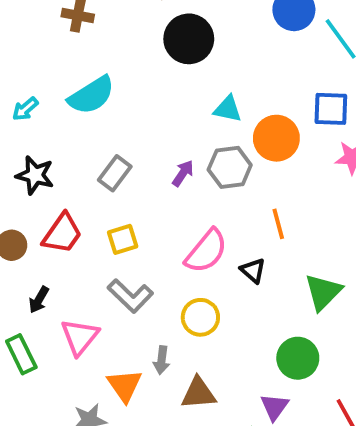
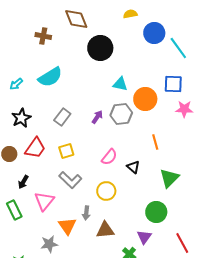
black star: (35, 175) -> (21, 118), turned 30
orange line: (278, 224) -> (155, 142), moved
pink semicircle: (206, 251) -> (109, 157), size x0.7

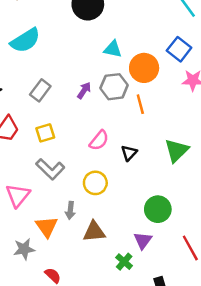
blue square: (173, 84) -> (179, 49), turned 36
orange line: (155, 142) -> (140, 104), moved
black triangle: (133, 167) -> (129, 153), turned 32
green triangle: (169, 178) -> (177, 150), moved

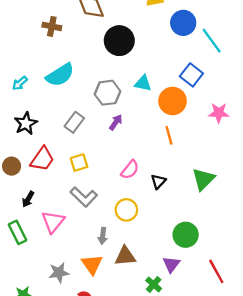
blue square: (179, 49) -> (191, 75), moved
gray hexagon: (114, 87) -> (107, 93), moved
orange triangle: (47, 227) -> (92, 264), moved

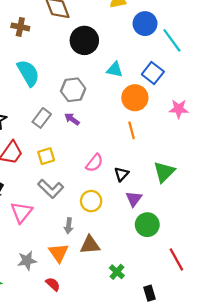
cyan semicircle: (60, 75) -> (28, 73), turned -88
cyan triangle: (143, 83) -> (115, 70), moved
purple arrow: (116, 122) -> (72, 119), moved, turned -88
purple triangle: (171, 264) -> (134, 199), moved

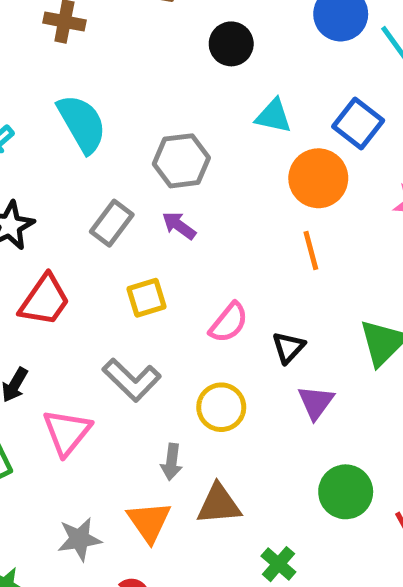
black circle: (84, 40) -> (231, 44), moved, size x0.7
yellow square: (46, 156) -> (147, 298), moved
green circle: (147, 225) -> (346, 492), moved

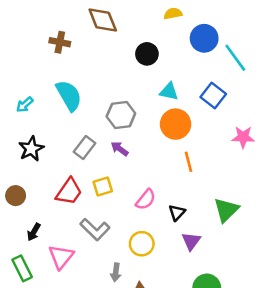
orange circle: (318, 178) -> (176, 124), moved
red trapezoid: (45, 300) -> (69, 192), moved

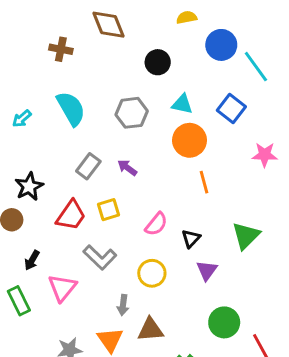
gray hexagon: (121, 115) -> (132, 113), moved
black star: (31, 149) -> (29, 187), moved

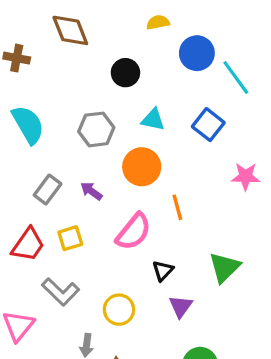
orange circle: (189, 140) -> (142, 167), moved
pink semicircle: (156, 224) -> (134, 232), moved, size x1.4

